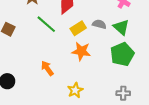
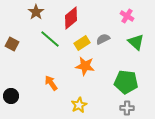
gray semicircle: (99, 24) -> (103, 39), turned -40
green triangle: (121, 27) -> (136, 42), moved
green pentagon: (122, 54) -> (126, 82), moved, turned 30

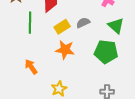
green line: (50, 39) -> (30, 23), turned 50
green pentagon: (126, 82) -> (106, 52), moved

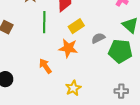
gray semicircle: (83, 23) -> (98, 38), moved
orange star: (65, 50) -> (68, 48), moved

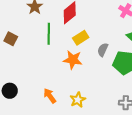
gray semicircle: (98, 38) -> (103, 50), turned -40
orange arrow: (45, 66) -> (50, 96), moved

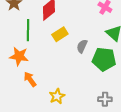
orange star: (73, 60) -> (19, 56), moved
orange arrow: (50, 96) -> (30, 79), moved

